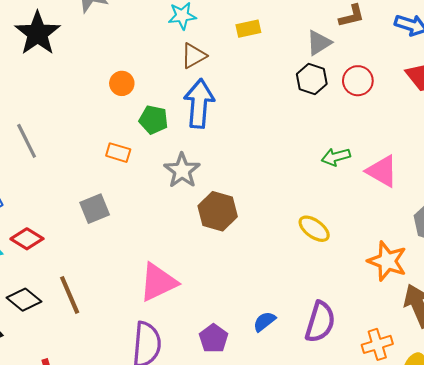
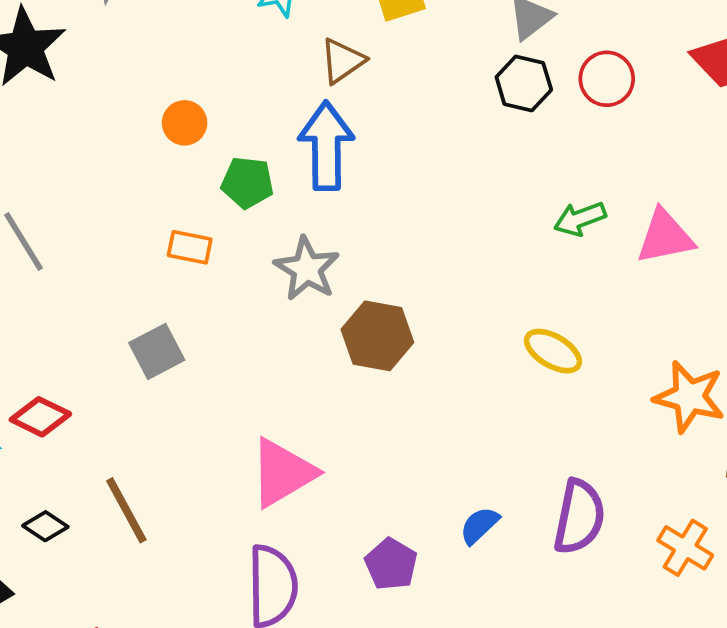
brown triangle: (194, 56) -> (342, 61), moved
pink triangle: (382, 171) -> (665, 237), turned -36
black diamond: (24, 300) -> (45, 526), size x0.7
orange cross: (377, 344) -> (685, 548), turned -36

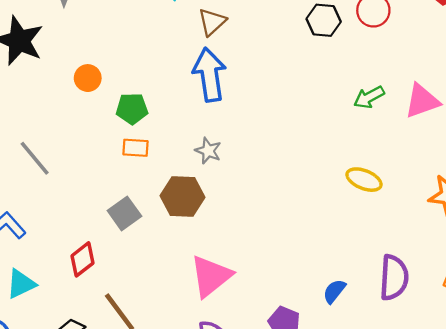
orange circle: (185, 123) -> (88, 78), moved
green pentagon: (247, 183) -> (132, 109), moved
gray star: (307, 269) -> (208, 151), size x0.7
brown hexagon: (377, 336) -> (182, 197), moved
red diamond: (40, 417) -> (83, 259), moved, turned -56

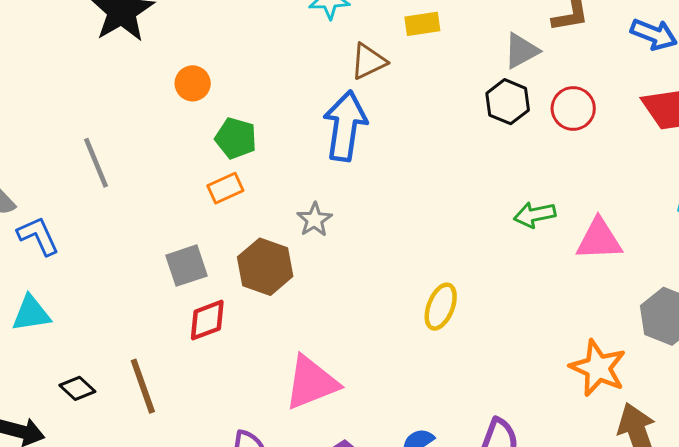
orange rectangle: (136, 148) -> (225, 188), turned -45
yellow ellipse: (364, 180) -> (441, 307), moved, turned 72
red diamond: (83, 259) -> (207, 320), moved
pink triangle: (211, 276) -> (311, 383), moved

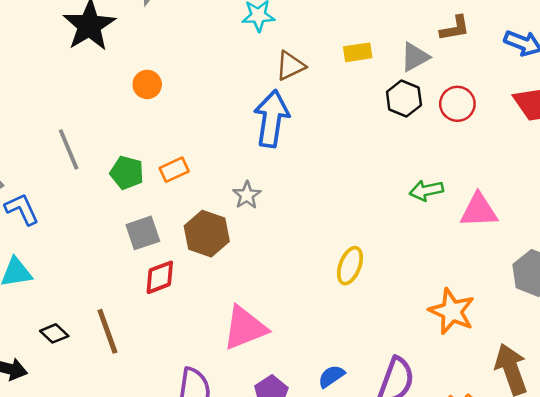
yellow rectangle: (422, 24) -> (358, 52), moved
green pentagon: (236, 138) -> (127, 173), moved
orange star: (598, 368) -> (452, 311), moved

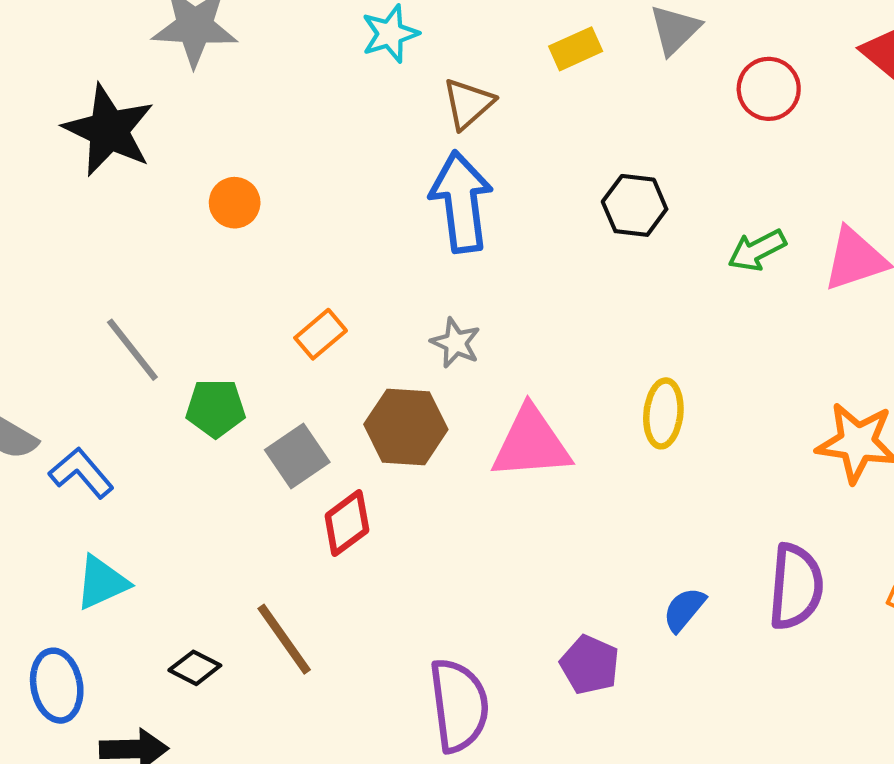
black hexagon: (404, 98) -> (635, 205), moved
green pentagon: (127, 173) -> (216, 408), moved
pink triangle: (245, 328) -> (531, 443), moved, turned 33

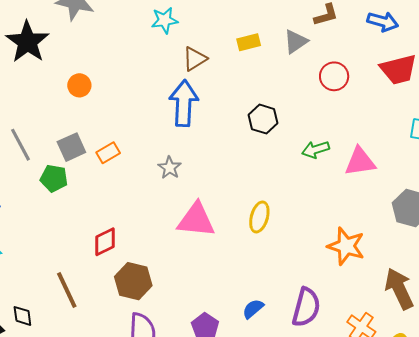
brown hexagon: (406, 427) -> (133, 281), moved
gray square: (297, 456) -> (71, 147), moved
black diamond: (195, 668) -> (22, 316), moved, turned 45

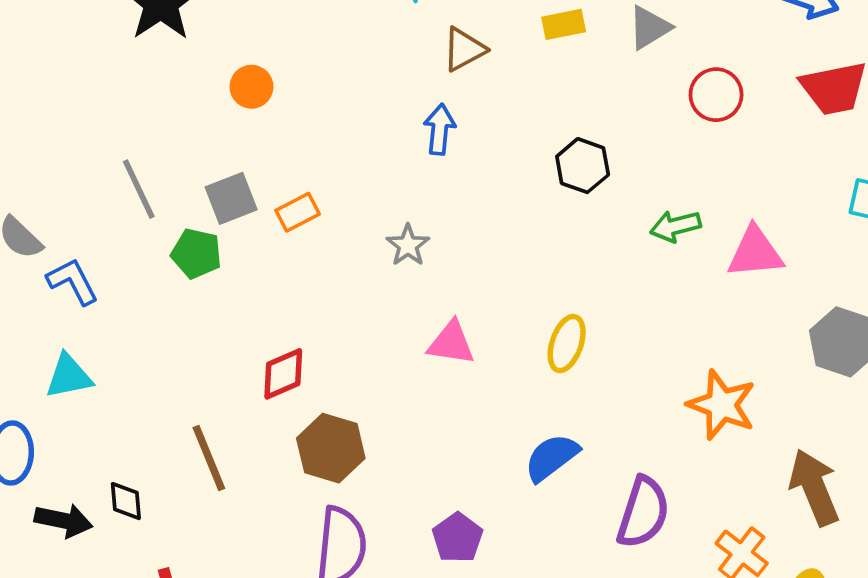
blue arrow: (184, 103) -> (440, 129), size x0.6
pink triangle: (196, 220) -> (451, 343), size x0.7
blue semicircle: (253, 309) -> (552, 457), moved, size x1.4

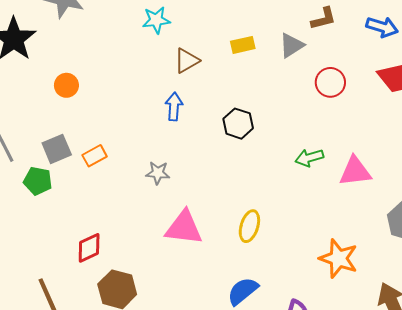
black hexagon: (583, 166) -> (238, 124), moved
gray star: (408, 245) -> (158, 173), turned -30
pink triangle: (451, 343) -> (184, 228), size x1.4

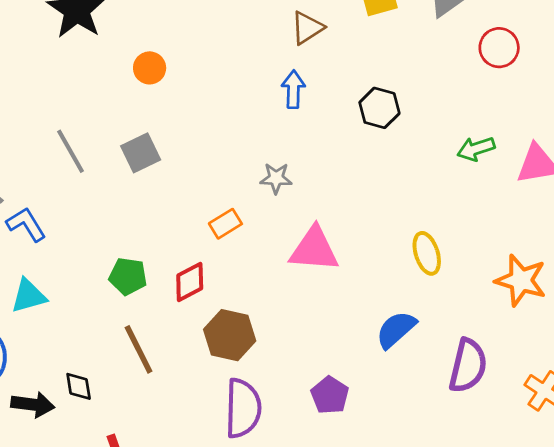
orange rectangle: (95, 156) -> (225, 224), moved
green pentagon: (38, 181) -> (128, 276), moved
yellow ellipse: (249, 226) -> (427, 253), moved, turned -32

